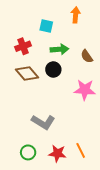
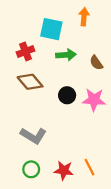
cyan square: (46, 26) -> (51, 29), size x1.5
black circle: (53, 70) -> (67, 95), moved
gray L-shape: (43, 122) -> (33, 136), moved

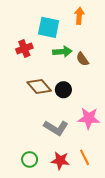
brown semicircle: (96, 63) -> (82, 59), moved
brown diamond: (30, 82) -> (39, 87), moved
pink star: (94, 100) -> (89, 118), moved
gray L-shape: (33, 136) -> (56, 128), moved

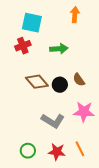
cyan square: (49, 27) -> (32, 23), moved
brown semicircle: (82, 59) -> (79, 80), moved

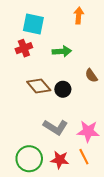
brown semicircle: (79, 80) -> (91, 76), moved
pink star: (84, 112) -> (88, 131), moved
green circle: (28, 151) -> (29, 159), size x1.6

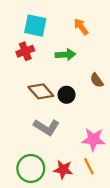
orange arrow: (79, 15) -> (81, 27), moved, turned -42
gray L-shape: (55, 127) -> (46, 127), moved

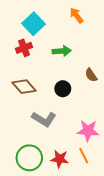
cyan square: (35, 26) -> (33, 24), turned 35
orange arrow: (81, 27) -> (76, 15), moved
brown diamond: (41, 91) -> (24, 87), moved

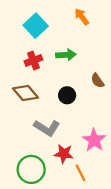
red cross: (24, 48) -> (33, 60), moved
pink star: (88, 131) -> (94, 140), turned 30
orange line: (84, 156) -> (81, 173), moved
red star: (60, 159) -> (64, 154), moved

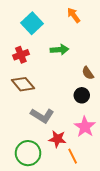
red cross: (33, 60) -> (21, 55), moved
black circle: (67, 95) -> (82, 95), moved

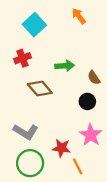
green arrow: (59, 50) -> (65, 66), moved
brown diamond: (23, 84) -> (40, 88), moved
gray L-shape: (42, 116) -> (26, 132), moved

